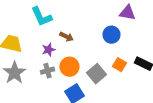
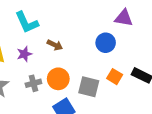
purple star: (48, 50) -> (24, 54), moved
gray square: (96, 74) -> (89, 87), turned -36

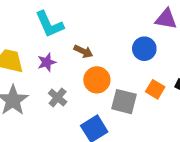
orange circle: (58, 79) -> (97, 80), moved
gray cross: (33, 83) -> (58, 97), turned -35

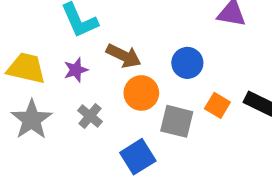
blue circle: (144, 49) -> (187, 63), moved
brown arrow: (83, 51) -> (124, 56), size x1.4

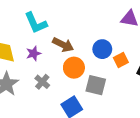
orange square: (217, 105) -> (121, 60), moved, turned 32

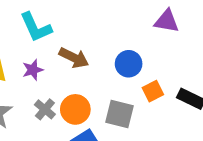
orange square: (121, 60) -> (153, 91), moved
orange circle: (74, 68) -> (75, 109), moved

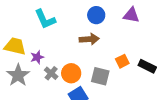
brown arrow: (74, 58) -> (89, 39), moved, turned -30
blue circle: (129, 64) -> (96, 15), moved
purple star: (33, 70) -> (37, 57), moved

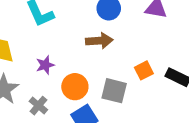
purple star: (37, 57) -> (45, 65), moved
gray cross: (51, 73) -> (38, 106), moved

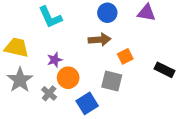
orange square: (144, 70) -> (125, 56), moved
orange circle: (75, 87) -> (68, 78), moved

